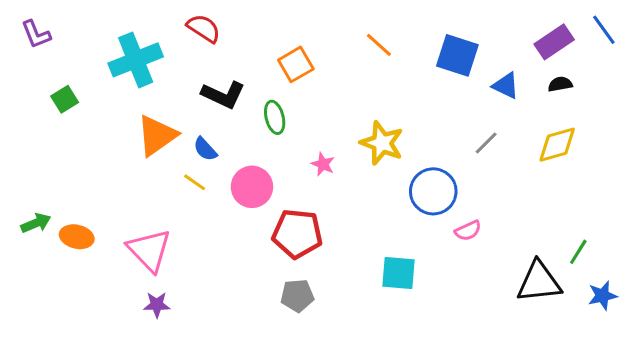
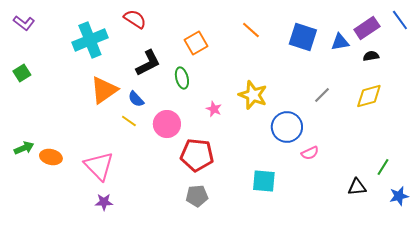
purple L-shape: (36, 34) -> (24, 23), turned -30
blue triangle: (506, 86) -> (340, 42), moved, turned -36
black L-shape: (223, 95) -> (148, 63), turned -52
green square: (65, 99) -> (22, 73), moved
black triangle: (539, 282) -> (357, 187), size x0.6

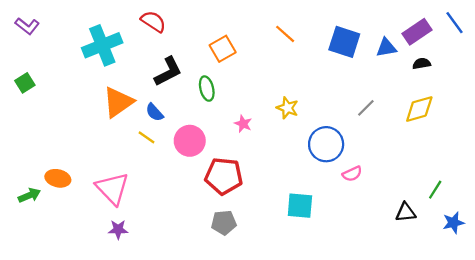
yellow star: (253, 95) -> (287, 108), size x0.7
green arrow: (24, 148) -> (29, 195), moved

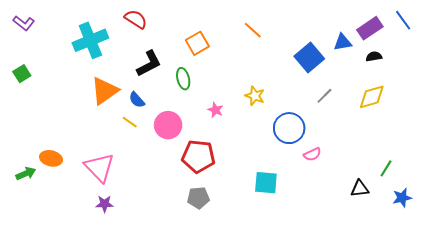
blue square: (344, 42) -> (309, 57), moved, turned 32

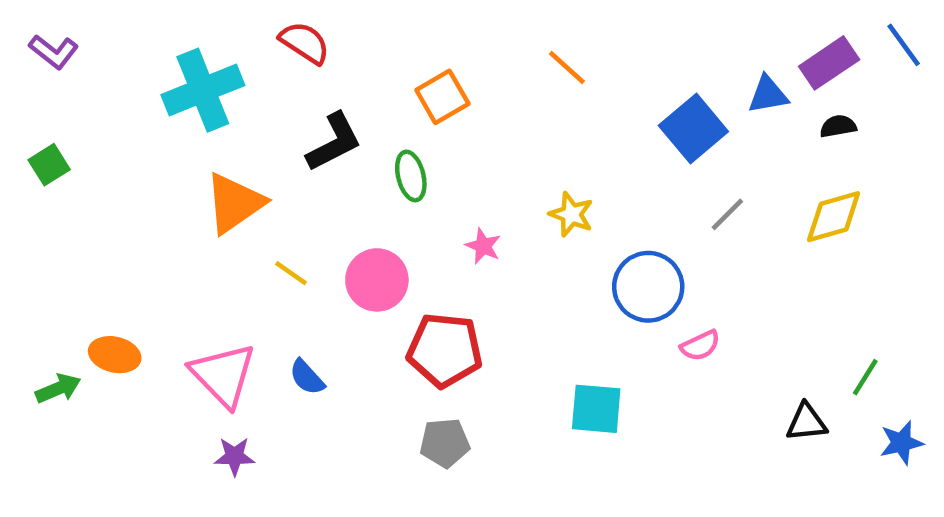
blue semicircle: (137, 100) -> (307, 377), moved

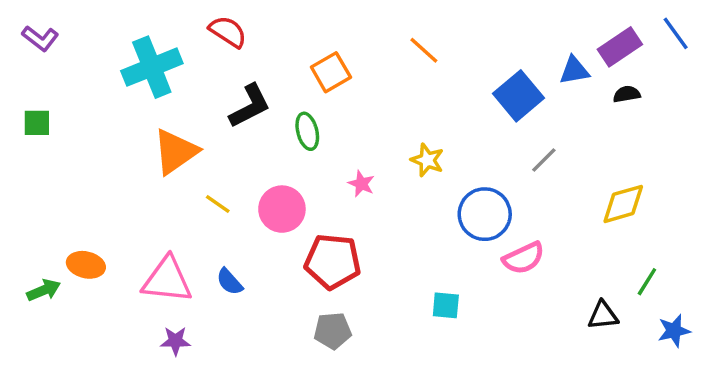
green square: (49, 165) -> (37, 123), turned 32
yellow diamond: (834, 217) -> (623, 204), moved
pink semicircle: (700, 346) -> (524, 258), size x1.4
pink triangle: (223, 375) -> (167, 280), turned -40
cyan square: (596, 409) -> (446, 305), size x0.7

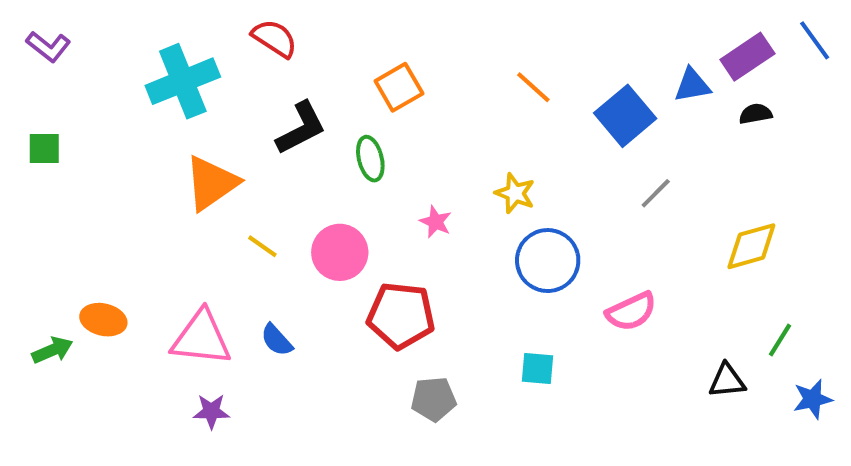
orange line: (424, 50) -> (533, 87), moved
blue circle: (485, 214) -> (548, 261), moved
gray pentagon: (333, 331) -> (434, 399), moved

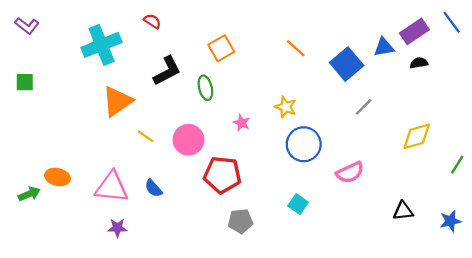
red semicircle: (275, 38) -> (152, 21), size x0.7
green line: (780, 340) -> (457, 165), moved
cyan square: (537, 369) -> (298, 204), turned 30

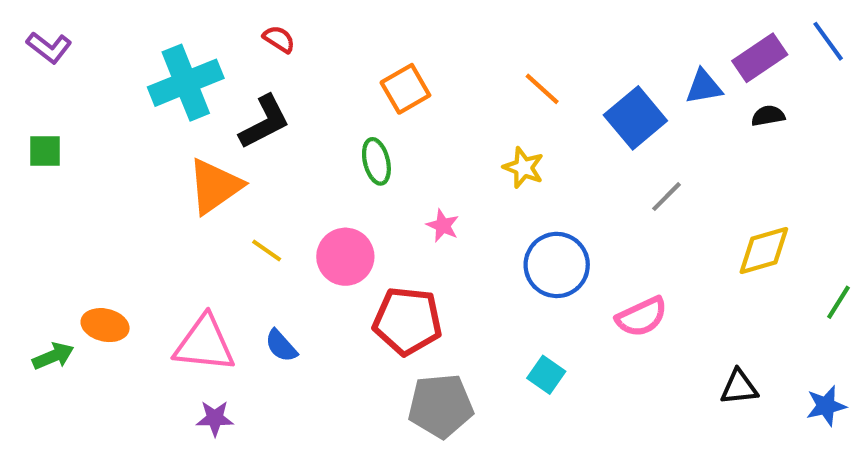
black L-shape: (167, 71) -> (265, 122), moved
yellow star: (286, 107) -> (524, 168), moved
gray pentagon: (240, 221) -> (441, 406), size x1.4

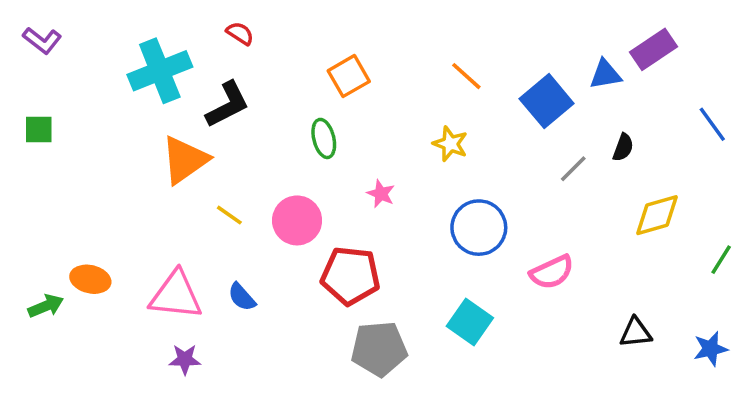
blue line: (828, 41) -> (712, 124), moved
black semicircle: (768, 116) -> (623, 147), moved, turned 120
cyan square: (546, 375) -> (470, 322), size x1.4

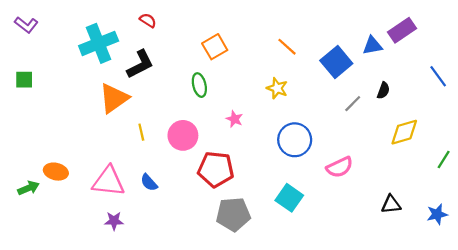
yellow line: (229, 215) -> (141, 132), turned 42

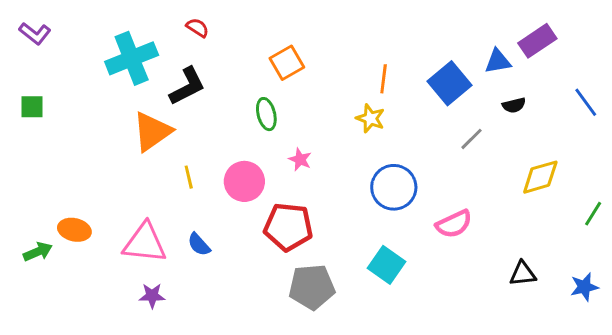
orange line: (287, 47) -> (384, 79), moved, turned 55
black semicircle: (383, 90) -> (514, 105), moved, turned 56
pink star: (234, 119) -> (300, 159), moved

